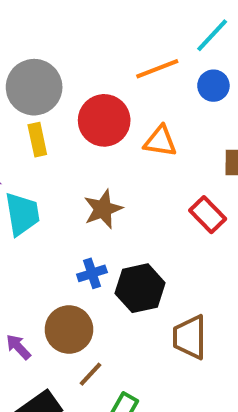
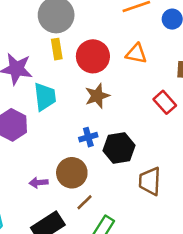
red circle: (104, 120) -> (93, 56), moved
purple arrow: (18, 347) -> (39, 183), turned -54

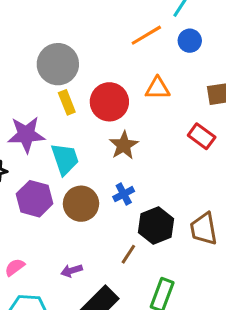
black hexagon: (119, 148) -> (156, 226), moved
brown circle: (72, 173) -> (81, 204), moved
purple arrow: (39, 183) -> (72, 271), moved
brown line: (85, 202) -> (128, 254), moved

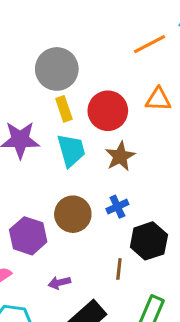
cyan trapezoid: (65, 159) -> (71, 150), moved
purple hexagon: (35, 199) -> (28, 236), moved
brown line: (128, 254) -> (119, 269), turned -30

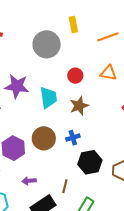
yellow rectangle: (64, 109) -> (73, 24), moved
red circle: (108, 111) -> (75, 76), size x0.6
brown line: (119, 269) -> (65, 186), moved

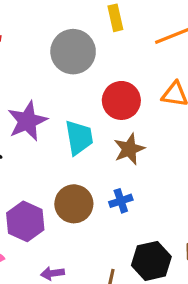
red circle: (75, 76) -> (121, 100), size x1.5
purple star: (17, 86) -> (27, 121), turned -30
black hexagon: (90, 162) -> (151, 261), moved

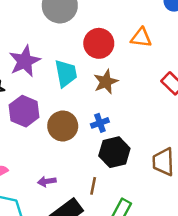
purple hexagon: (25, 221) -> (24, 111), moved
black hexagon: (151, 261) -> (114, 152), moved

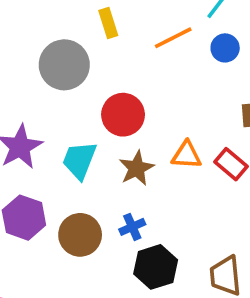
orange triangle: (141, 38) -> (186, 155), moved
cyan trapezoid: (66, 73) -> (79, 160), turned -144

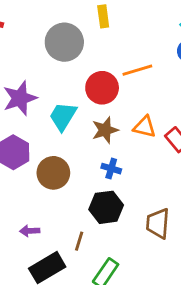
orange line: (173, 38) -> (137, 70), moved
blue cross: (132, 227) -> (111, 169), moved, turned 30

